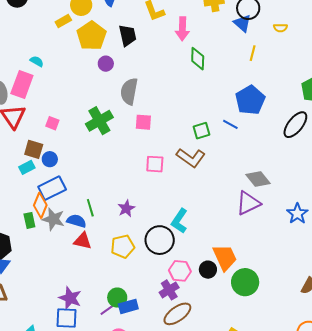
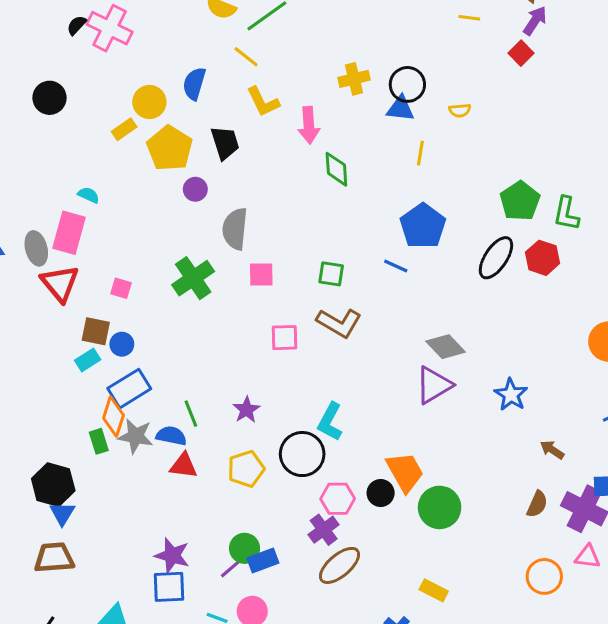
blue triangle: (242, 23) -> (400, 108), turned -30
green square: (201, 131) -> (331, 274), moved, turned 30

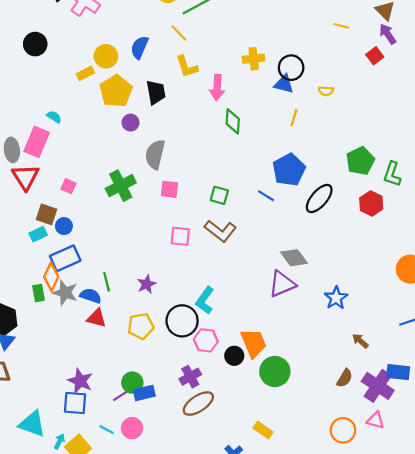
purple arrow: (535, 21) -> (388, 34), turned -75
black ellipse: (496, 258) -> (319, 198), moved
pink hexagon: (338, 499) -> (206, 340), moved

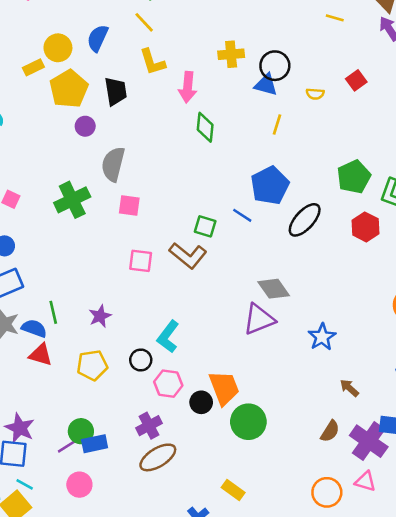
red square: (375, 56) -> (356, 80), moved
green square: (219, 195) -> (205, 226), moved
black circle: (182, 321) -> (141, 360), size x0.6
cyan line: (106, 430) -> (25, 484), moved

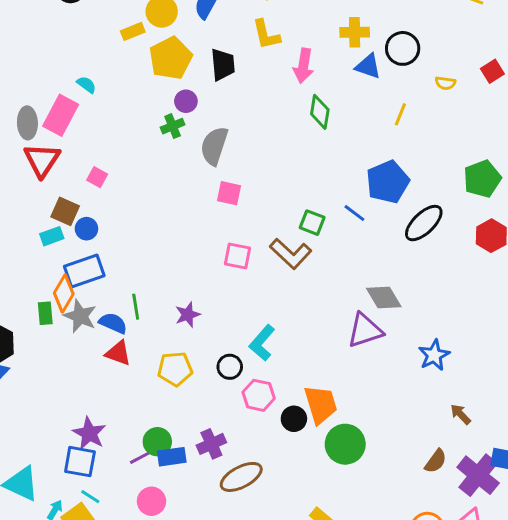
blue triangle: (266, 85) -> (368, 66), moved
green cross: (72, 200) -> (173, 126), moved, size x0.6
purple cross: (149, 426) -> (211, 444), moved

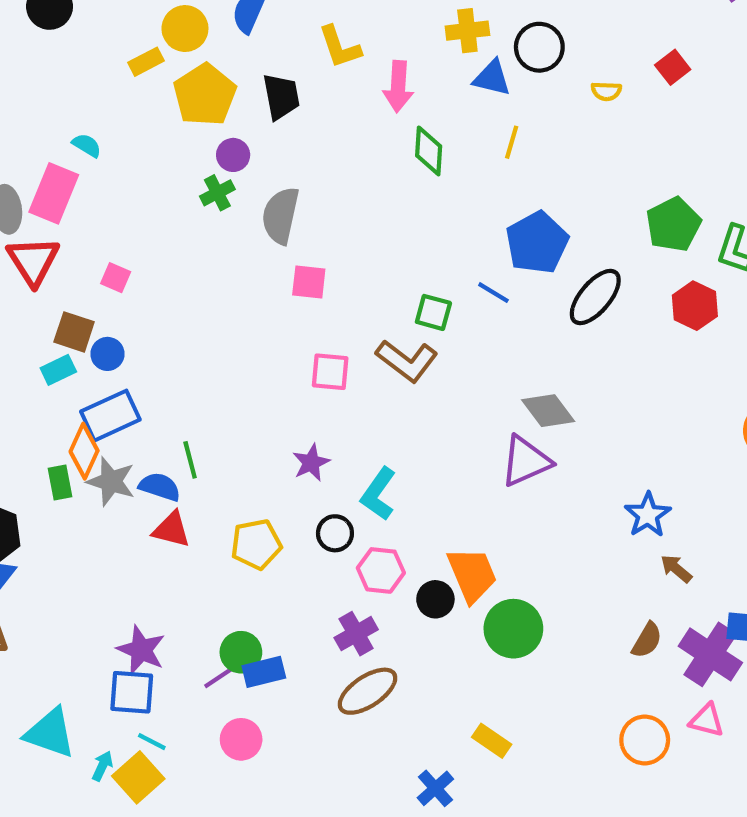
yellow line: (400, 114) -> (512, 142), moved
purple star: (188, 315) -> (311, 463), moved
blue star: (434, 355) -> (648, 515), moved
purple cross: (211, 444) -> (356, 634), moved

